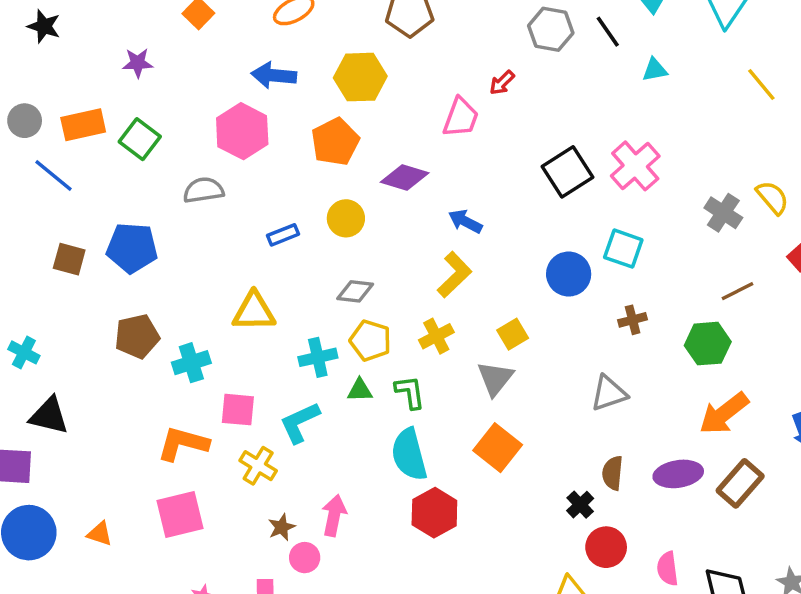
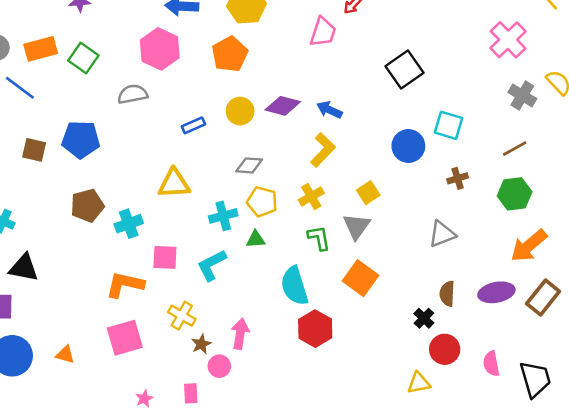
pink cross: (635, 166) -> (508, 40), moved
purple diamond: (405, 177) -> (283, 106), moved
brown line: (737, 291) -> (515, 149), moved
green L-shape: (410, 392) -> (319, 238), moved
yellow cross: (258, 466) -> (182, 316), moved

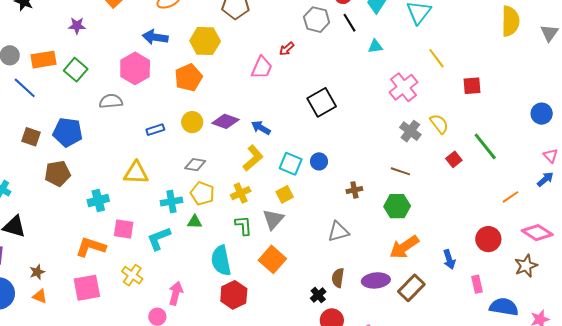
cyan square: (449, 125) -> (291, 164), moved
blue circle: (408, 146) -> (319, 161), size x0.7
brown line: (515, 149) -> (400, 171), turned 42
brown pentagon: (87, 206) -> (58, 173), moved
brown star: (201, 344) -> (37, 272), moved

